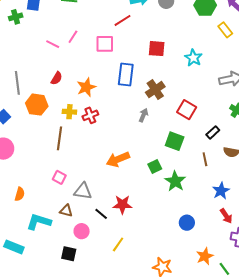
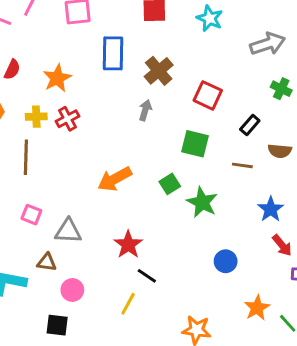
brown line: (205, 159) -> (242, 165), turned -64
red star: (122, 205) -> (128, 245), turned -30
black line: (101, 214) -> (147, 276), moved

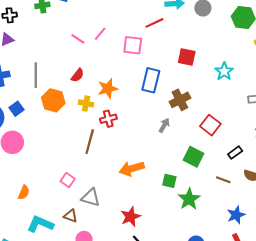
yellow cross: (36, 117) -> (86, 103), moved
brown line: (26, 157) -> (90, 142), moved
green square: (170, 184) -> (169, 181), turned 32

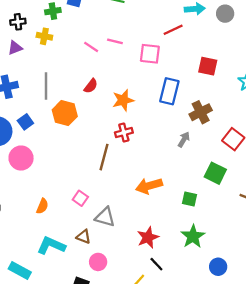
pink line: (100, 34) -> (115, 41), turned 64
yellow cross: (86, 103) -> (44, 36), moved
orange semicircle: (24, 192) -> (42, 206), moved
green star: (189, 199) -> (193, 236), moved

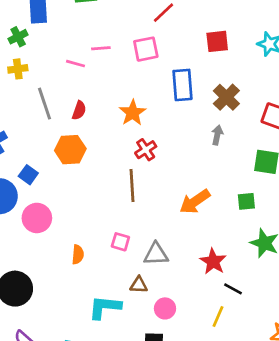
gray line: (46, 86) -> (44, 104), moved
red semicircle: (91, 86) -> (79, 110), moved
orange semicircle: (42, 206) -> (78, 254), moved

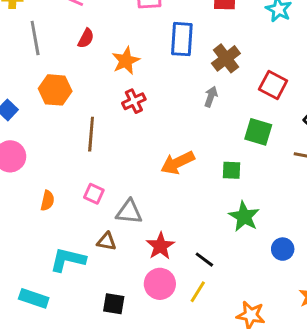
red semicircle: (79, 110) -> (86, 38), moved
brown line: (132, 185) -> (91, 134), moved
red star: (213, 261) -> (160, 246), moved
pink circle: (165, 308) -> (160, 284), moved, size x1.4
yellow line: (218, 316) -> (198, 292), moved

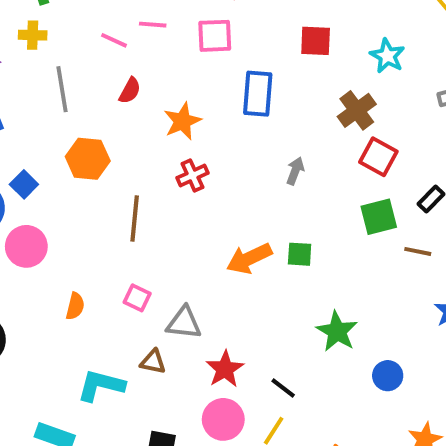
brown cross: (226, 58) -> (357, 110), moved
green square: (258, 132) -> (379, 217), moved, turned -32
green square: (231, 170) -> (300, 254), moved

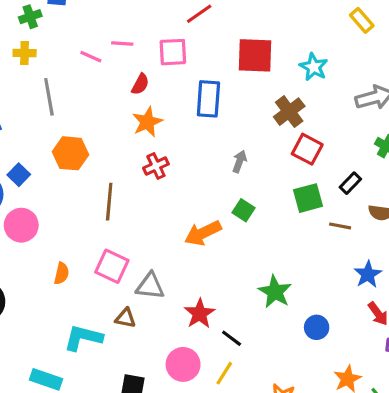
red square: (316, 41) -> (255, 55), size x1.4
red semicircle: (130, 91) -> (140, 84), moved
green square: (300, 254) -> (244, 210), moved, turned 30
pink square: (137, 298) -> (112, 266), size x1.5
red star: (225, 369) -> (200, 314), moved

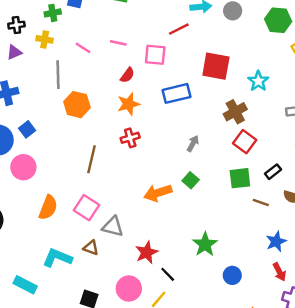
pink line: (91, 57) -> (83, 48), moved
blue rectangle: (208, 99) -> (177, 93), turned 64
orange hexagon: (70, 153) -> (77, 105), moved
orange semicircle: (62, 273) -> (48, 208), size x1.5

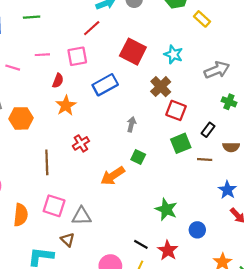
red square: (216, 66) -> (133, 52), turned 32
red cross: (130, 138) -> (81, 143), moved
brown triangle: (91, 248) -> (68, 240), turned 40
red star: (147, 252) -> (168, 250), moved

